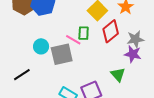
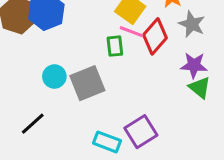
gray star: (135, 39) -> (192, 24), moved, turned -30
pink line: (73, 40) -> (131, 32), moved
green triangle: (118, 75) -> (200, 88), moved

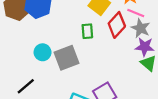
gray star: (192, 24) -> (141, 28), moved
pink line: (131, 32) -> (136, 13), moved

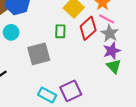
purple star: (145, 47) -> (112, 51), turned -30
cyan circle: (43, 52) -> (11, 32), moved

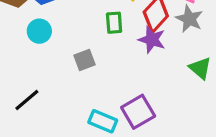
purple star: (112, 51) -> (152, 40), moved, turned -30
gray square: (39, 54) -> (84, 60), size x0.6

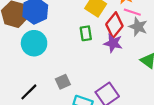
cyan circle: (39, 31) -> (34, 43), size x1.5
gray square: (84, 60) -> (63, 82), moved

